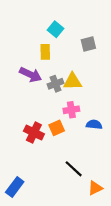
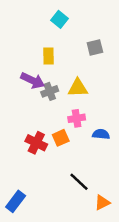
cyan square: (55, 29) -> (59, 19), moved
gray cross: (55, 84) -> (50, 91), moved

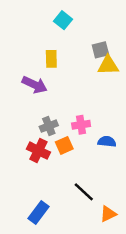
yellow triangle: (78, 88) -> (108, 65), moved
gray cross: (50, 91) -> (49, 126), moved
blue rectangle: (16, 201) -> (38, 213), moved

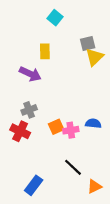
yellow triangle: (108, 65) -> (94, 57), turned -42
pink cross: (81, 125) -> (71, 130), moved
gray cross: (49, 126) -> (29, 110), moved
red cross: (38, 151) -> (20, 131), moved

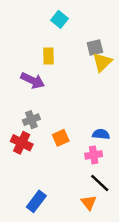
pink cross: (71, 130) -> (94, 155), moved
black line: (73, 167) -> (100, 183), moved
orange triangle: (94, 186) -> (89, 203), moved, turned -42

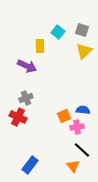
cyan square: (59, 19) -> (58, 32), moved
gray square: (95, 48) -> (82, 30), moved, turned 32
orange square: (61, 138) -> (64, 116), moved

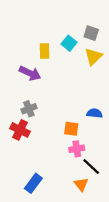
cyan square: (58, 32) -> (69, 43), moved
blue semicircle: (83, 110) -> (95, 113), moved
orange square: (64, 116) -> (71, 129), turned 32
pink cross: (77, 127) -> (77, 149), moved

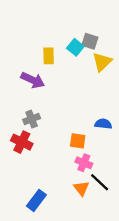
gray square: (91, 33) -> (90, 41), moved
pink cross: (77, 149) -> (84, 163), turned 32
orange triangle: (81, 184) -> (81, 188), moved

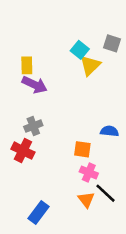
gray square: (90, 41) -> (112, 43), moved
yellow rectangle: (49, 56) -> (27, 65), moved
yellow triangle: (102, 62) -> (90, 65), moved

